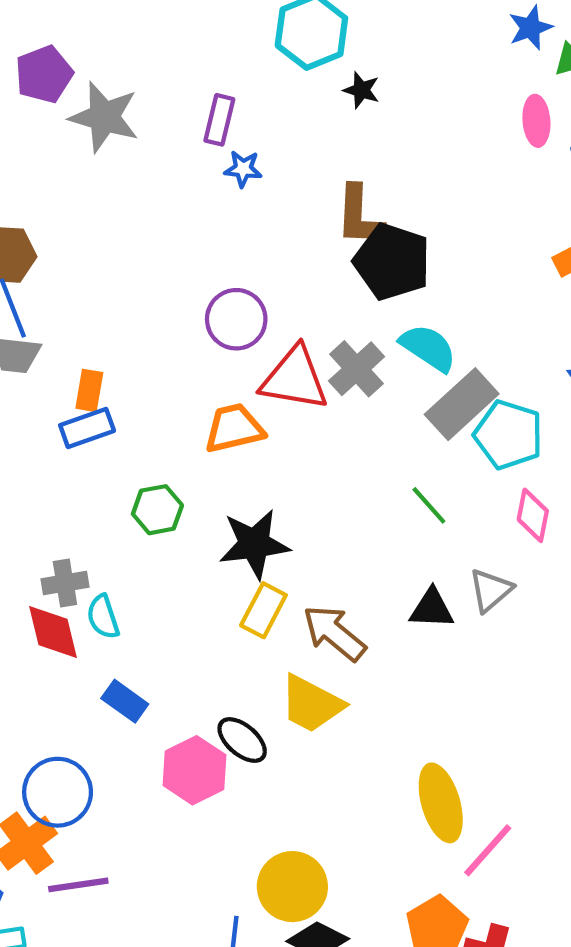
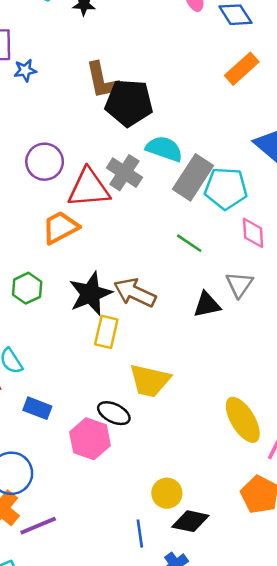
brown arrow: (334, 633) -> (135, 293), moved
yellow circle: (292, 887) -> (167, 493), size x0.7

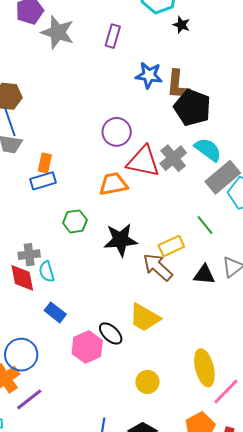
blue star: (25, 70) -> (149, 75), moved, size x1.5
brown arrow: (135, 293) -> (158, 267), moved
yellow rectangle: (106, 332) -> (171, 246), moved, turned 35
yellow circle: (167, 493) -> (147, 382), moved
purple line: (38, 526) -> (29, 399), turned -32

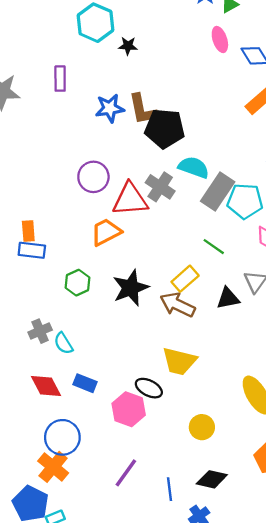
blue rectangle: (43, 181) -> (32, 250), turned 40
red diamond: (22, 278) -> (46, 386), moved
purple line: (29, 399) -> (126, 473), moved

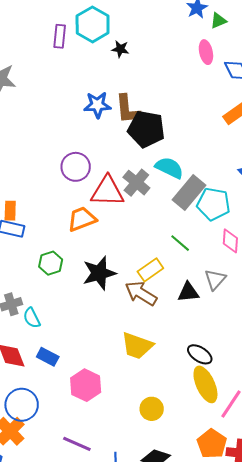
purple rectangle: (60, 79) -> (60, 36), moved
black ellipse: (149, 388) -> (200, 354), moved
purple line: (126, 473) -> (77, 444), turned 72

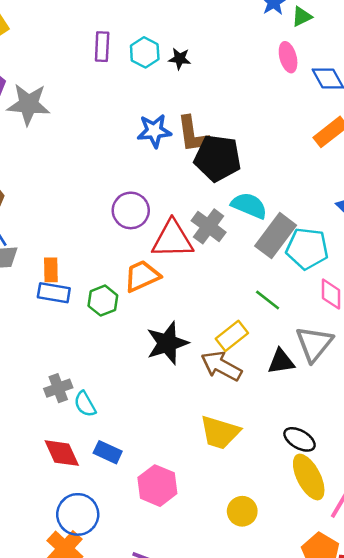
cyan hexagon: (93, 24) -> (145, 52), moved, size x0.7
green hexagon: (51, 263) -> (103, 301), moved
gray triangle: (215, 279) -> (314, 344), size x1.4

